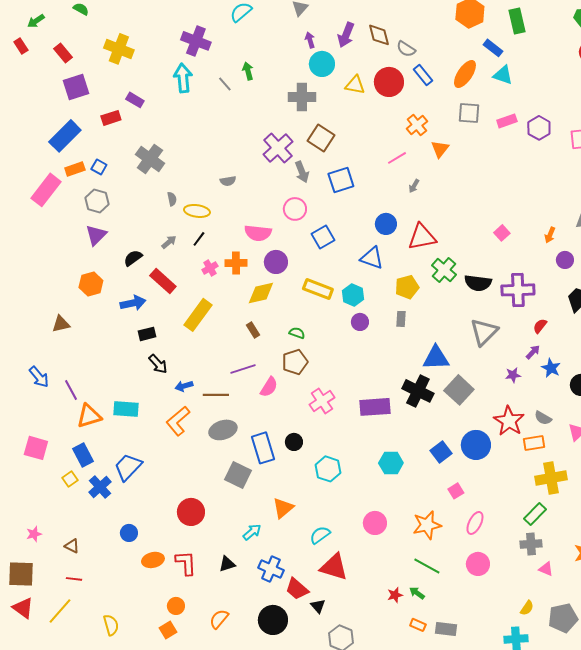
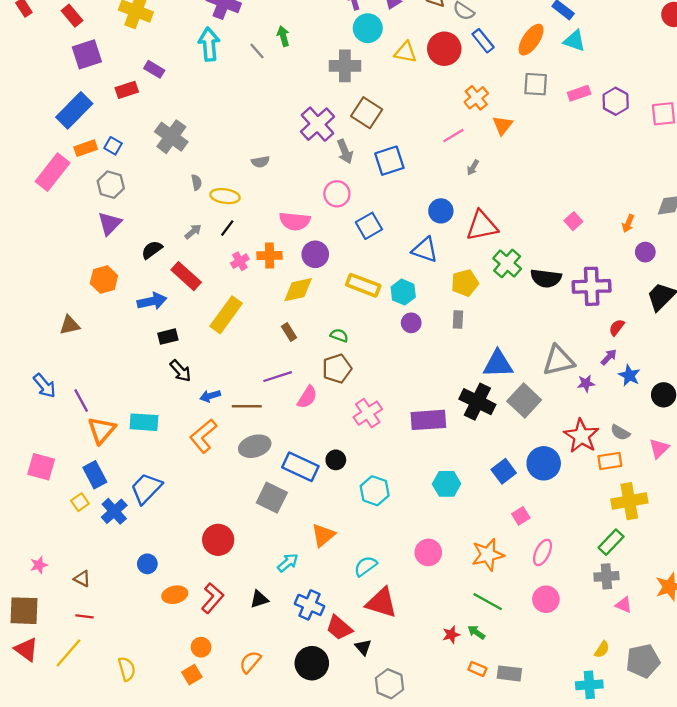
gray triangle: (484, 332) -> (558, 361), moved, turned 32
orange triangle: (89, 416) -> (102, 430), turned -32
blue rectangle: (263, 448) -> (300, 467), turned -48
red L-shape: (186, 563) -> (212, 598), turned 44

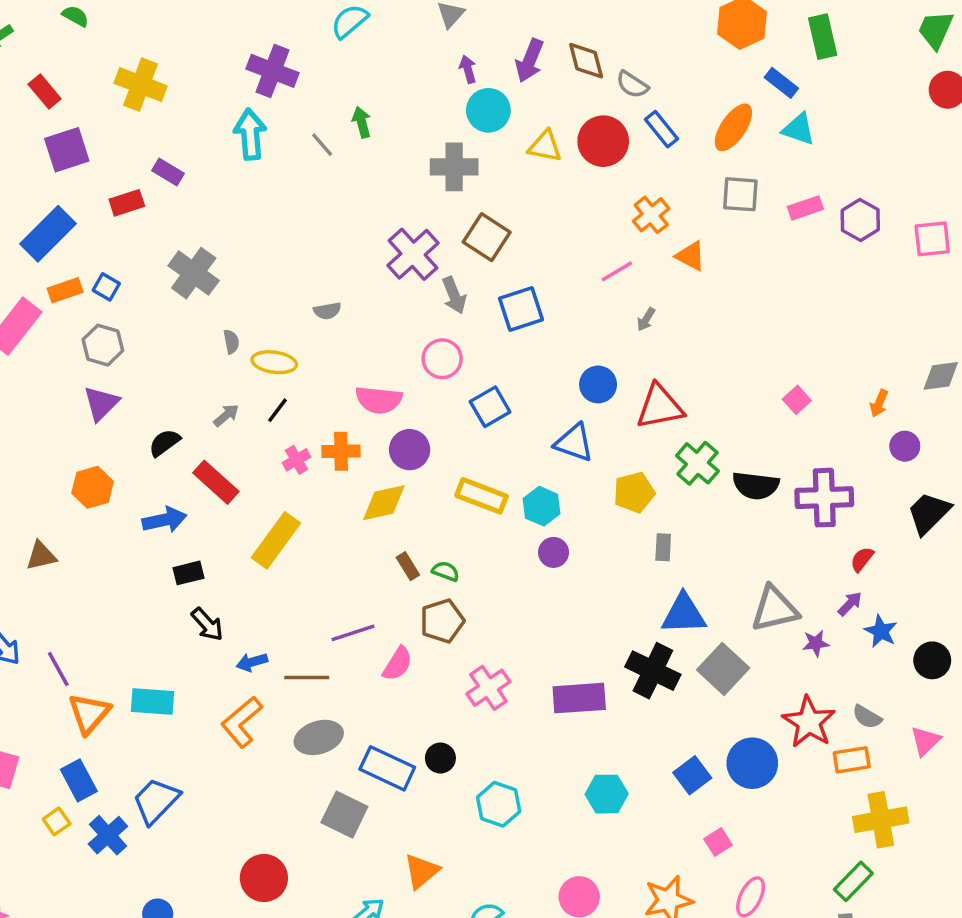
orange triangle: (503, 125) -> (691, 256), turned -40
gray rectangle: (458, 319) -> (663, 547), moved
brown rectangle: (289, 332) -> (408, 566), moved

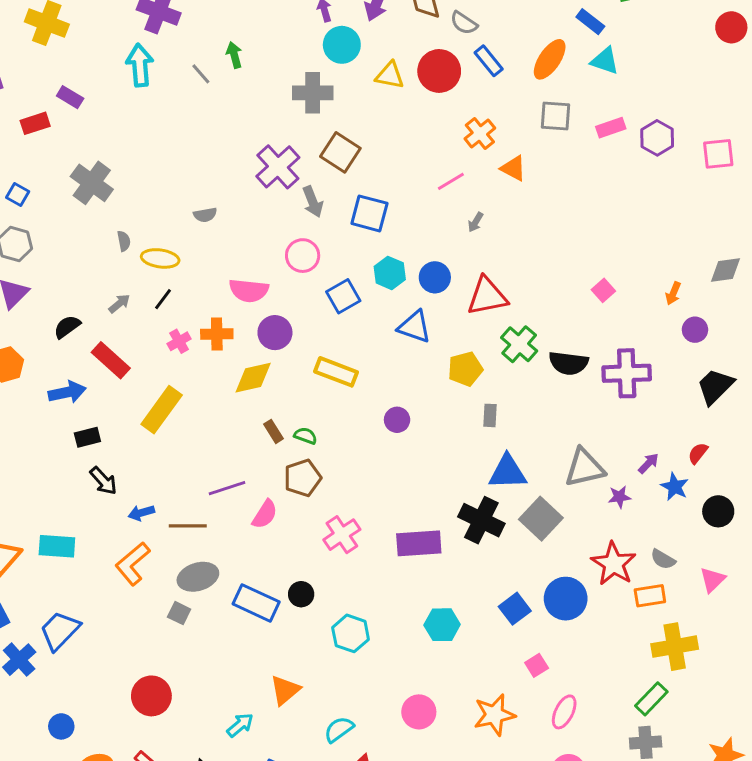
blue square: (521, 309) -> (369, 213), turned 33
cyan hexagon: (542, 506) -> (390, 273), moved
red semicircle: (862, 559) -> (698, 453), moved
gray square: (344, 815) -> (179, 613), moved, size x0.6

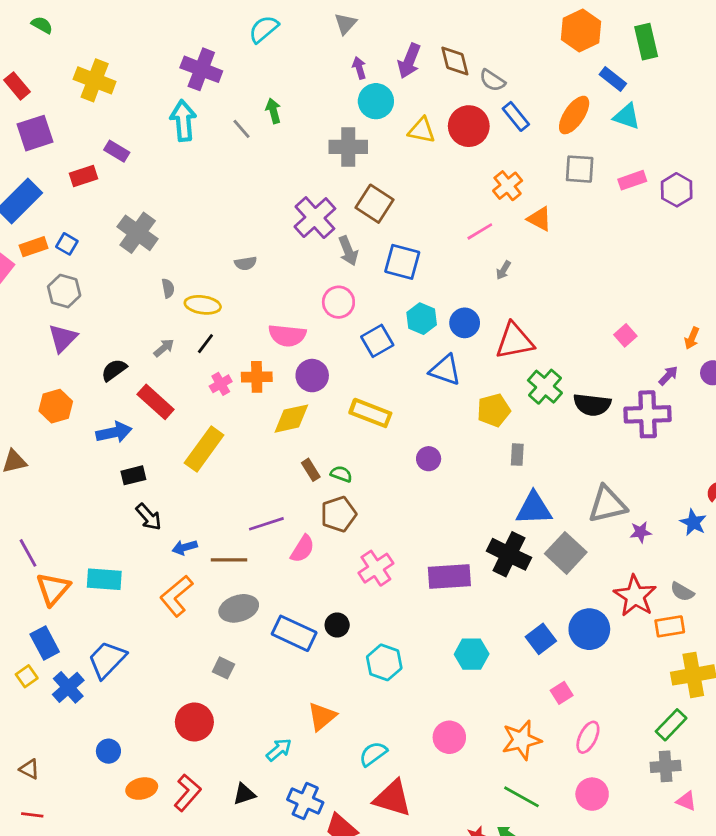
purple arrow: (648, 463) -> (668, 376), moved
gray square: (179, 613) -> (223, 668), moved

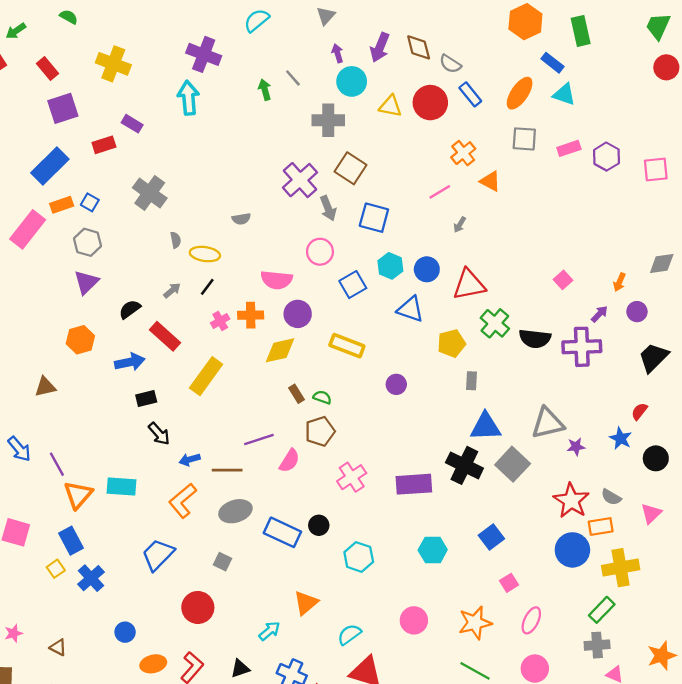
gray line: (241, 129) -> (293, 78), moved
blue circle: (589, 629) -> (572, 550), moved
blue trapezoid: (107, 660) -> (158, 555), moved

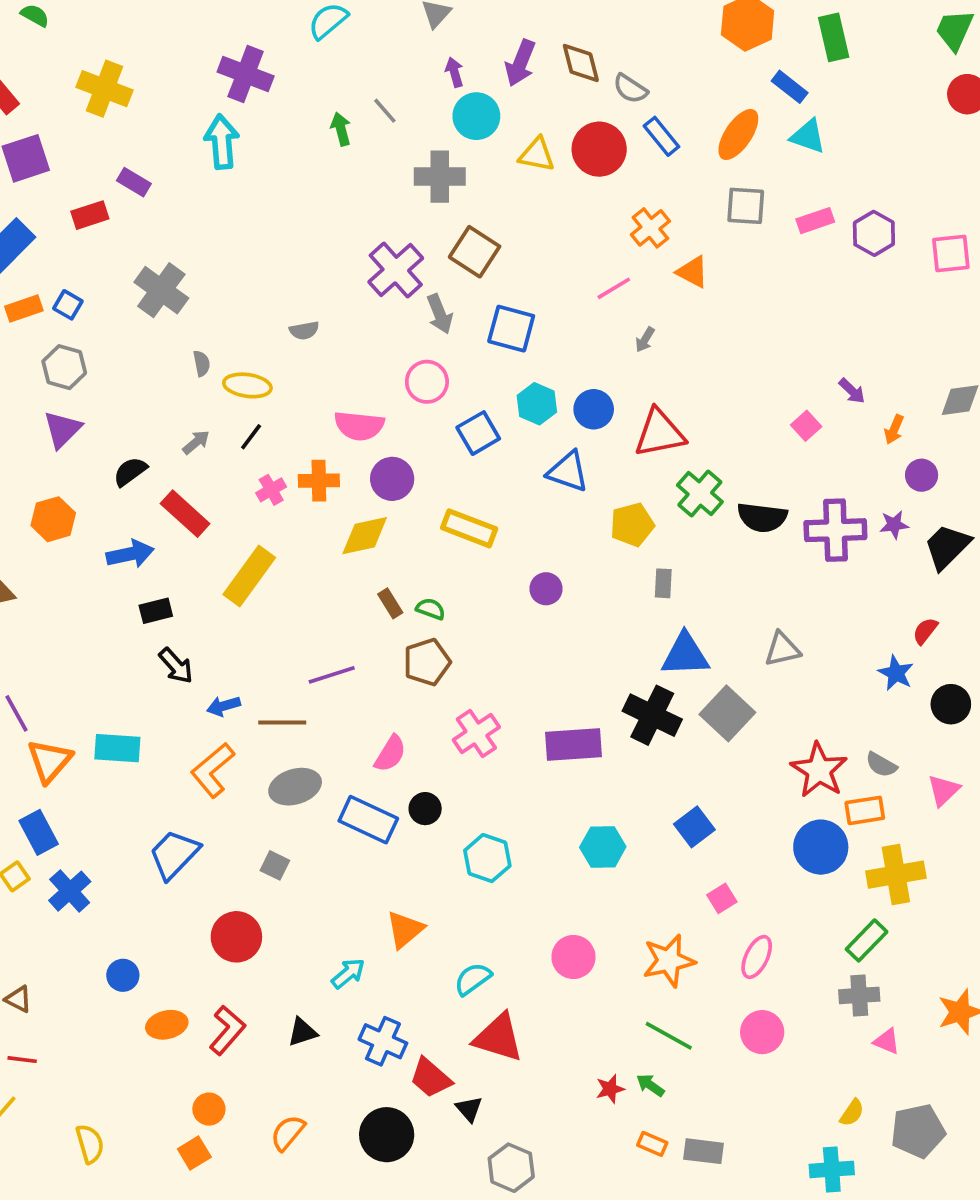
purple arrow: (599, 314) -> (852, 391), moved, turned 90
gray triangle: (548, 423) -> (782, 649), size x0.7
purple star: (576, 447) -> (894, 525), moved
pink semicircle: (289, 461) -> (390, 754), moved

